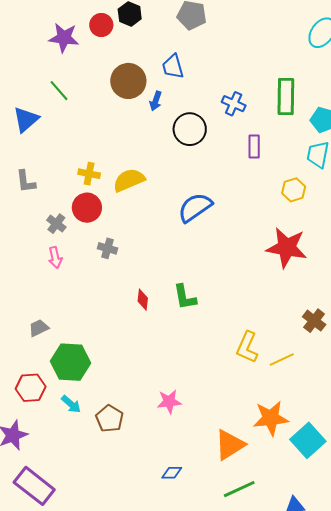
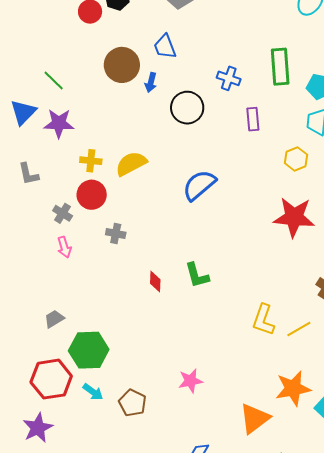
purple star: (64, 38) -> (59, 123), moved
red hexagon: (31, 388) -> (51, 379), size x1.4

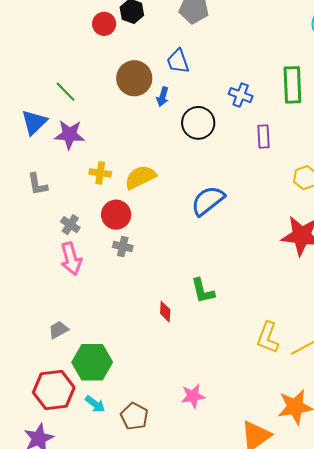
red circle: (92, 195) -> (116, 215), moved
pink arrow: (64, 247) -> (71, 259), size x1.5
red diamond: (155, 281) -> (165, 312), moved

